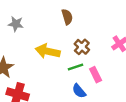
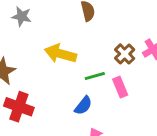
brown cross: (82, 47) -> (125, 54), moved
blue semicircle: (79, 91) -> (83, 106), moved, turned -105

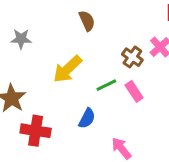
yellow arrow: (60, 54) -> (67, 69), turned -48
blue semicircle: (83, 106) -> (87, 118), moved

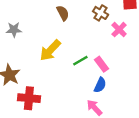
brown cross: (132, 57) -> (101, 13), moved
blue semicircle: (87, 118) -> (100, 85), moved

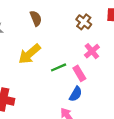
brown semicircle: (63, 13) -> (36, 18), moved
pink cross: (119, 30) -> (92, 51), moved

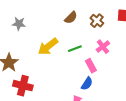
brown semicircle: (36, 18) -> (71, 18), moved, turned 64
green line: (59, 67) -> (75, 49), moved

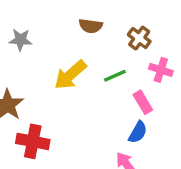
brown semicircle: (71, 18) -> (91, 26), moved, turned 56
brown cross: (97, 21) -> (139, 38), moved
pink cross: (103, 47) -> (161, 70), turned -32

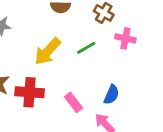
pink rectangle: (143, 102) -> (73, 102), moved
red cross: (33, 141) -> (30, 92), moved

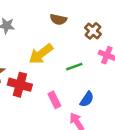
green line: (86, 48) -> (74, 67), moved

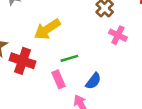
green line: (74, 67) -> (69, 58), moved

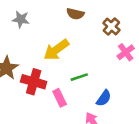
pink cross: (118, 35) -> (126, 52), turned 30
pink rectangle: (59, 79) -> (60, 98), moved

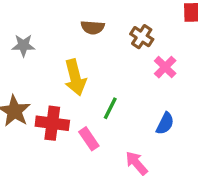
yellow arrow: (56, 50) -> (75, 77), turned -60
green line: (79, 77) -> (110, 108), turned -36
blue semicircle: (104, 98) -> (165, 123), moved

